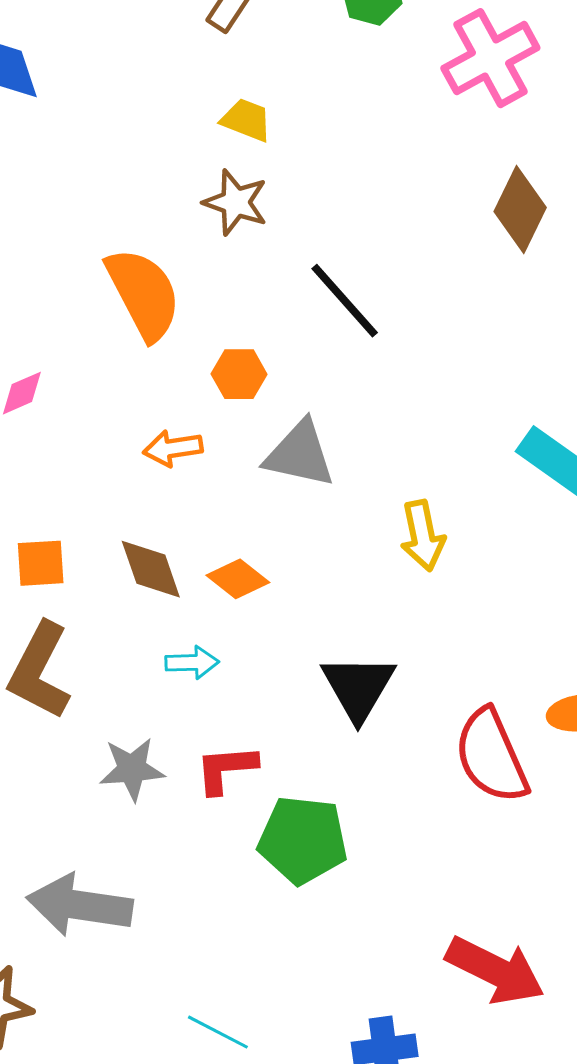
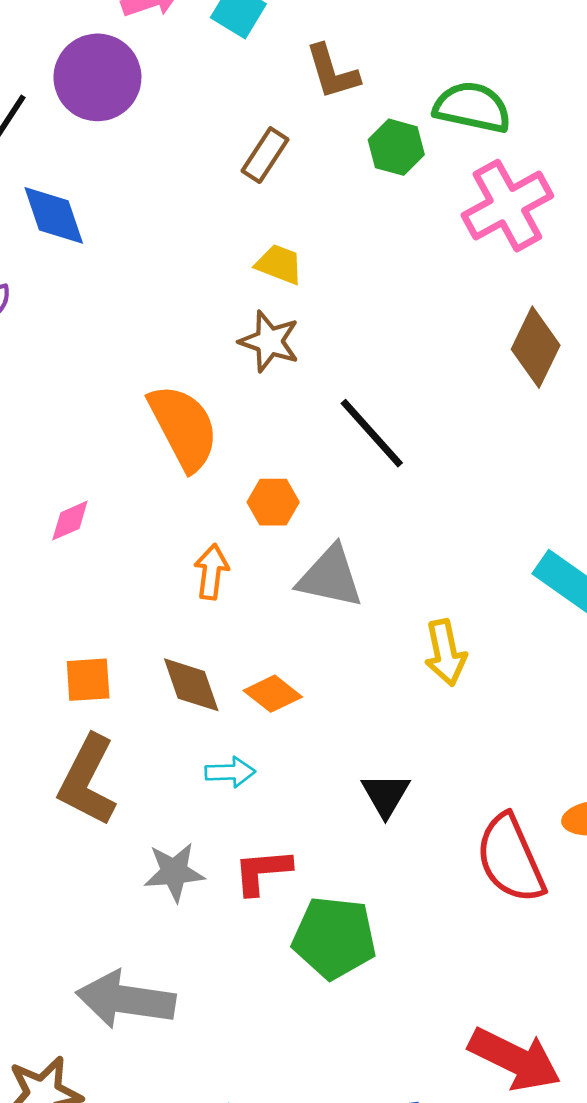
orange arrow: (173, 448) -> (211, 572), turned 106
black triangle: (358, 687) -> (386, 795), size x0.7

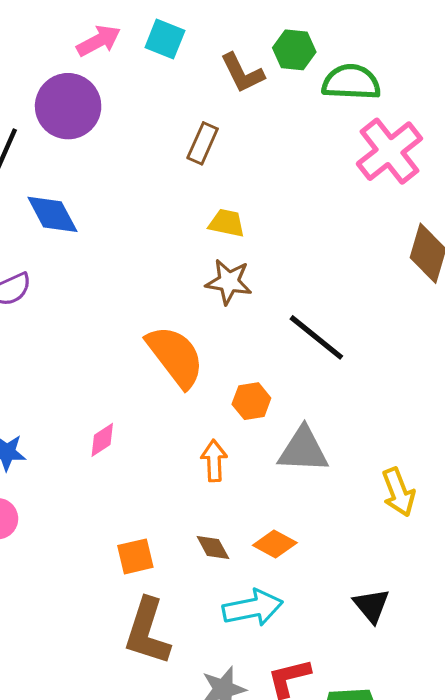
green hexagon: (396, 147) -> (294, 50), moved
brown diamond: (191, 685) -> (213, 548), size x0.7
cyan arrow: (230, 772) -> (253, 608), size x1.6

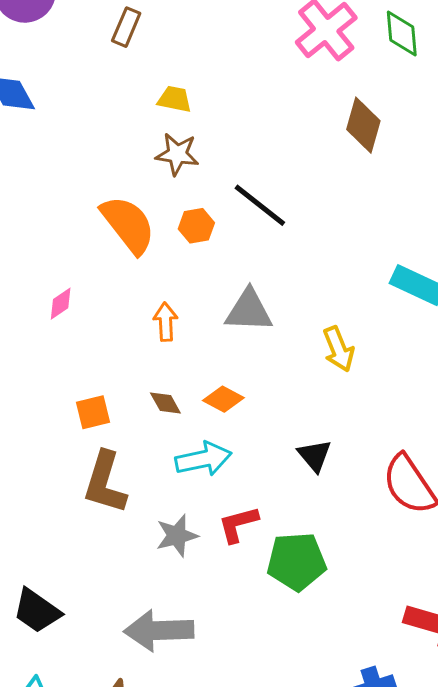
brown rectangle: (203, 143) -> (126, 27), moved
orange hexagon: (251, 401) -> (196, 226), moved

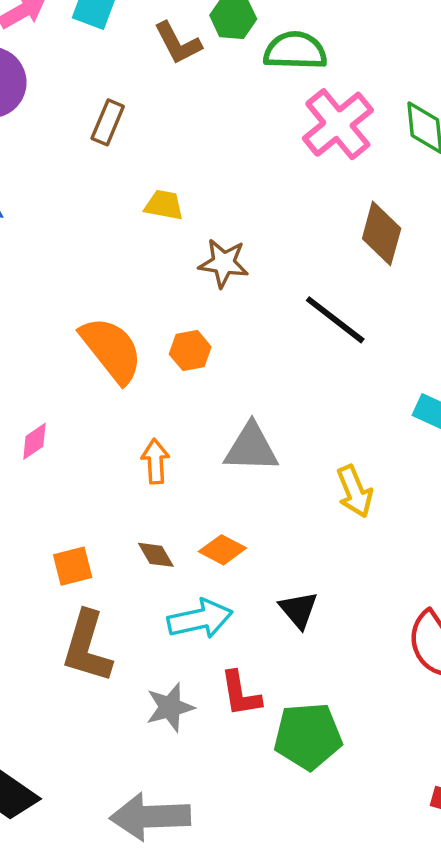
brown star: (177, 154) -> (224, 263), moved
black line: (260, 205) -> (335, 320), moved
black triangle: (314, 456) -> (299, 610), moved
red L-shape: (238, 524) -> (240, 694), turned -84

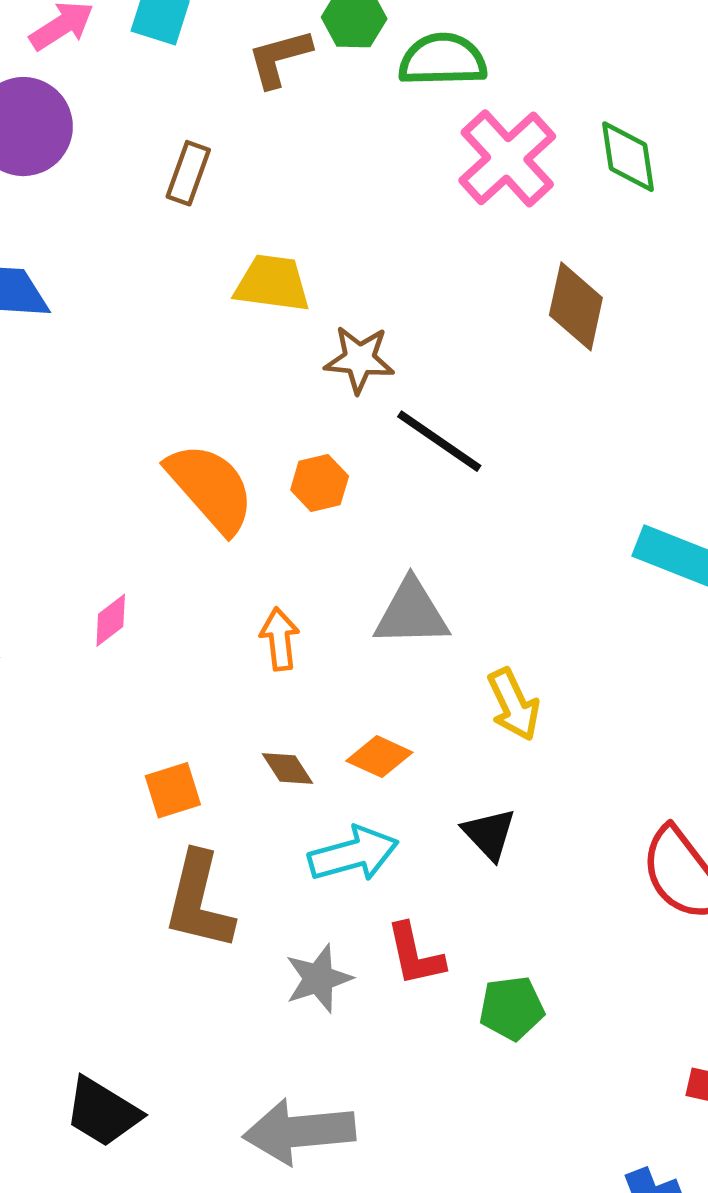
brown L-shape: (178, 43) -> (279, 58), turned 105
yellow trapezoid: (164, 205) -> (272, 283), size x1.4
black line: (335, 320) -> (439, 441), moved
yellow arrow: (355, 491) -> (514, 704), moved
green pentagon: (308, 736) -> (512, 1008), size x0.7

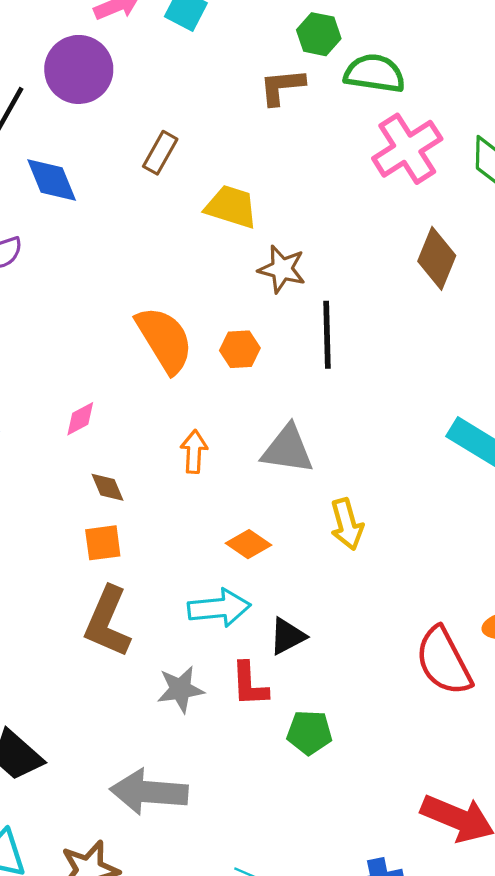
brown L-shape: (279, 58) -> (282, 87), moved
brown rectangle: (188, 173) -> (160, 153), moved
black line: (439, 441) -> (327, 335), turned 44
brown diamond: (287, 769) -> (107, 487), moved
black triangle: (489, 834) -> (287, 636), moved, turned 36

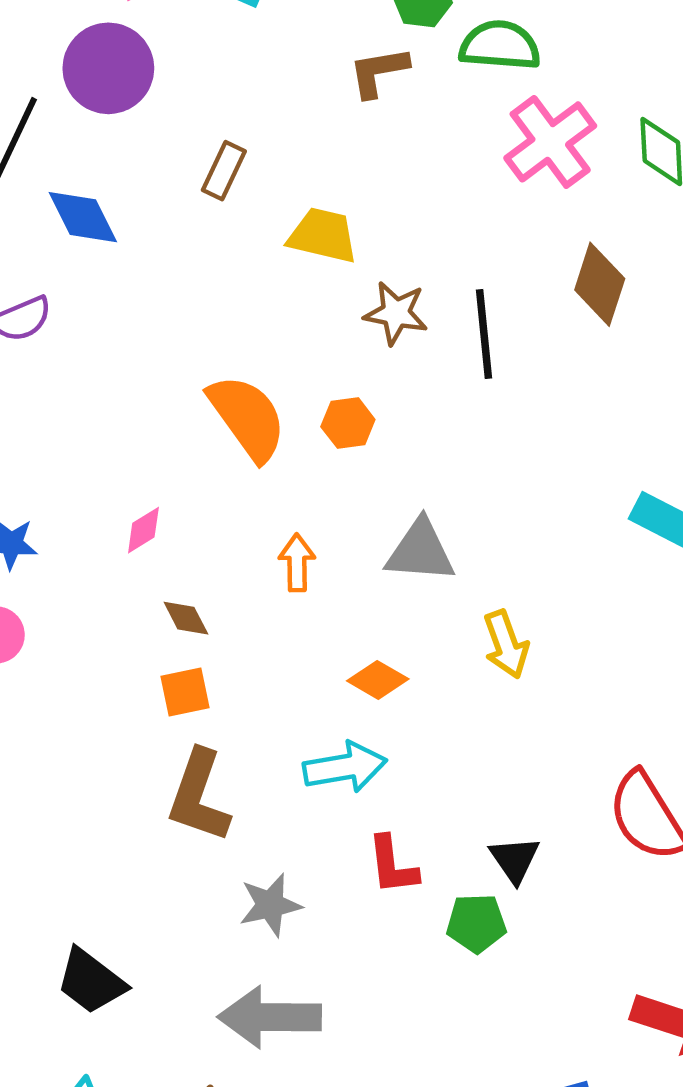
black line: (327, 335) -> (484, 334), moved
black triangle: (287, 636) -> (515, 859), moved, turned -33
gray star: (180, 689) -> (270, 905), moved

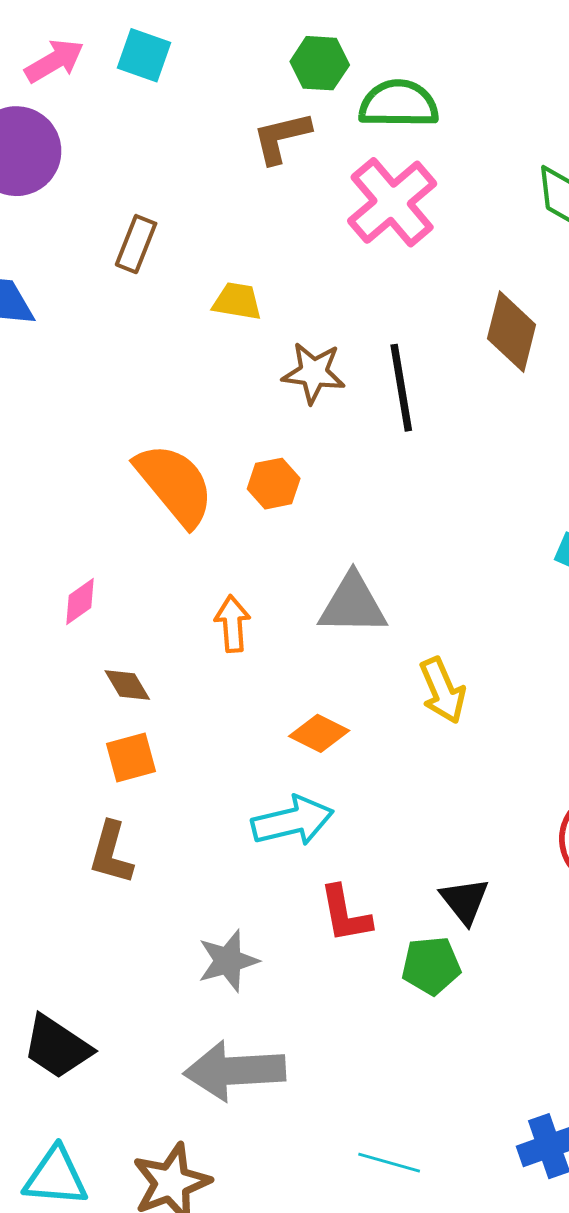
pink cross: (550, 142) -> (392, 202), moved
yellow trapezoid: (323, 235) -> (237, 301), size x0.7
brown L-shape: (199, 796) -> (111, 853), moved, size x0.7

